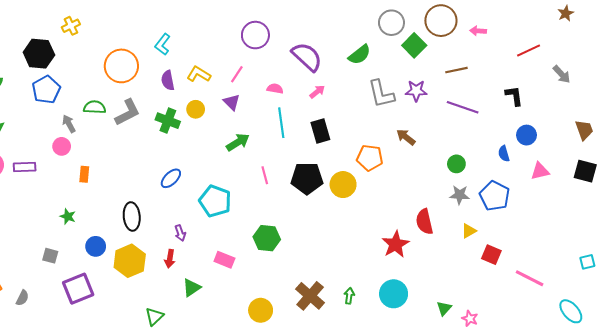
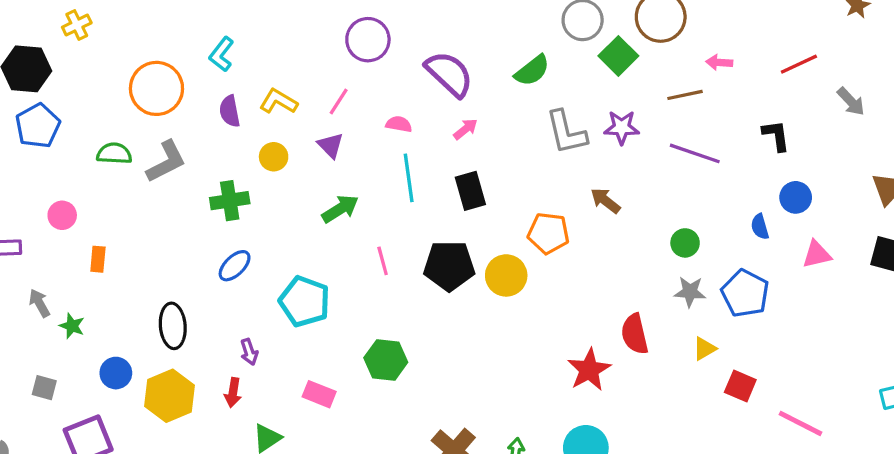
pink arrow: (478, 31) -> (719, 62), moved
green cross: (168, 121) -> (230, 201), moved, turned -30
gray arrow: (69, 124) -> (39, 303), moved

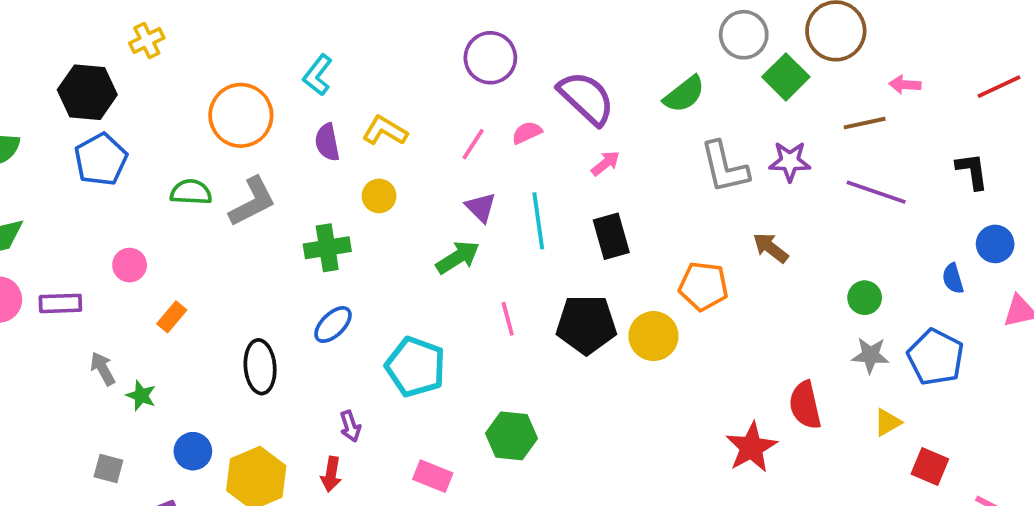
pink line: (339, 101) -> (473, 144), moved
pink semicircle: (399, 124) -> (527, 133), moved, turned -35
purple triangle: (331, 145) -> (481, 207), moved
orange rectangle: (98, 259) -> (172, 317), turned 35
black ellipse: (173, 326) -> (260, 367), moved

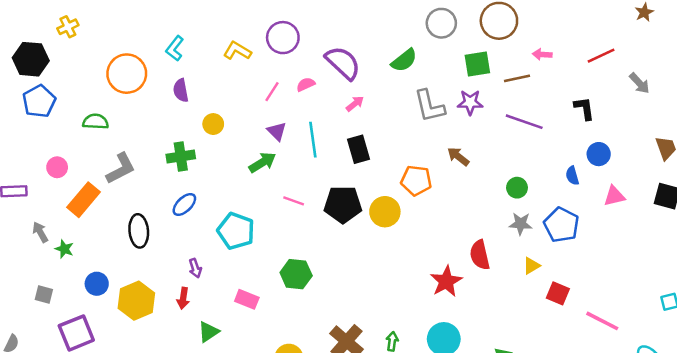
green square: (786, 77) -> (477, 64), moved, turned 36
yellow L-shape: (385, 131) -> (237, 51), moved
gray L-shape: (252, 202) -> (121, 168), moved
orange rectangle: (172, 317) -> (84, 200), size x1.8
pink line: (508, 319) -> (294, 201), turned -55

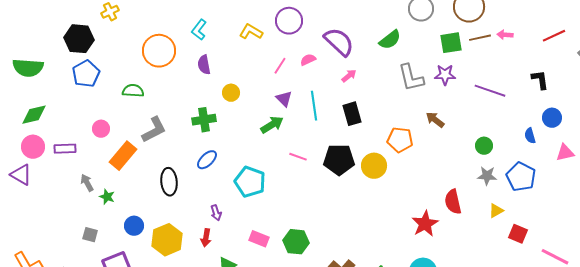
brown line: (517, 78) -> (480, 38), moved
green hexagon: (296, 274) -> (296, 242), moved

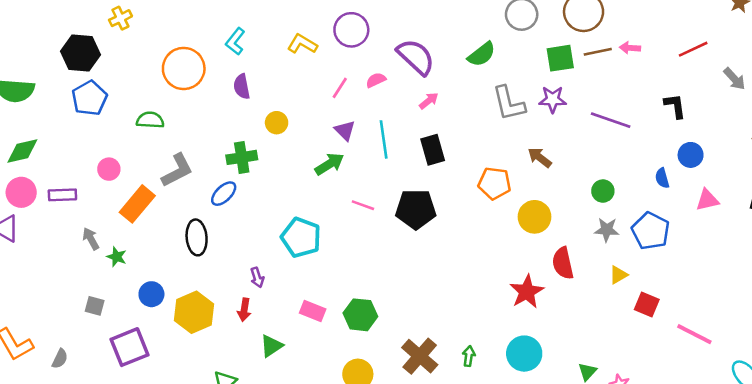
blue ellipse: (207, 160) -> (224, 194), moved
yellow circle: (374, 166) -> (535, 217), moved

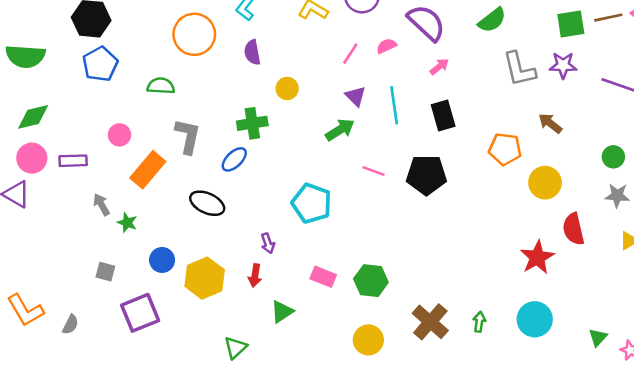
gray L-shape: (177, 170) -> (188, 136), turned -51
black ellipse: (197, 237) -> (207, 203), turned -60

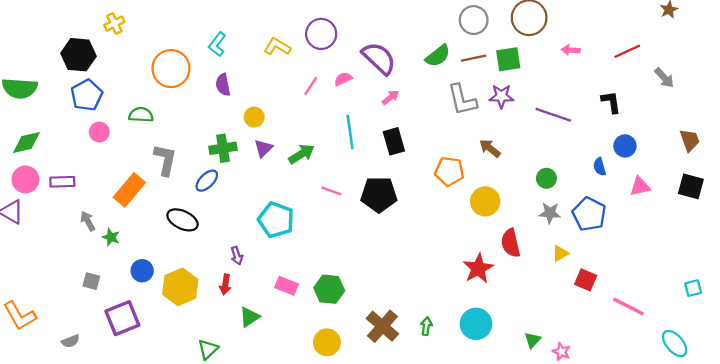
brown line: (608, 18) -> (474, 58), moved
purple triangle: (355, 96) -> (263, 148), moved, turned 30
pink circle: (119, 135) -> (99, 132), moved
gray semicircle: (70, 324) -> (70, 341), moved, turned 42

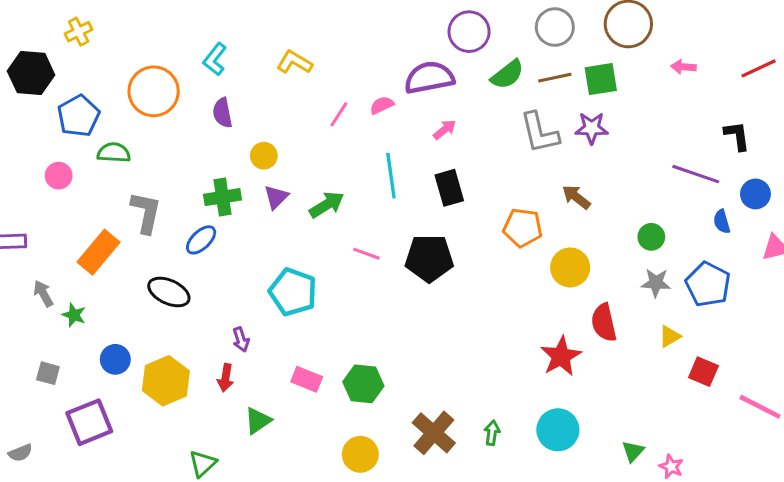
purple circle: (321, 34) -> (469, 32), moved
purple semicircle: (379, 58) -> (429, 78), turned -54
blue pentagon: (87, 95) -> (79, 116), moved
purple line: (553, 115) -> (696, 174), moved

